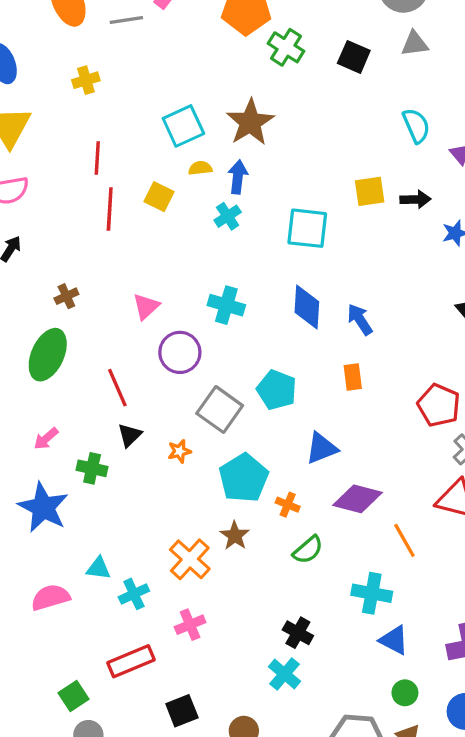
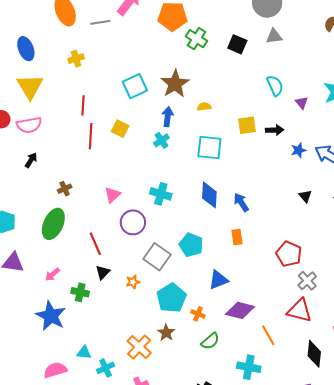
yellow semicircle: (200, 168) -> (204, 107), moved

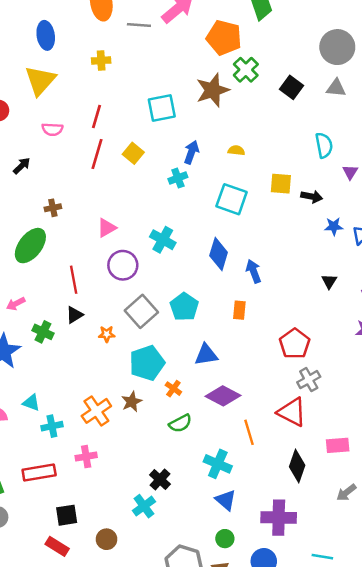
brown star: (175, 84) -> (213, 90), moved
pink semicircle: (29, 125) -> (52, 129), moved, size x0.7

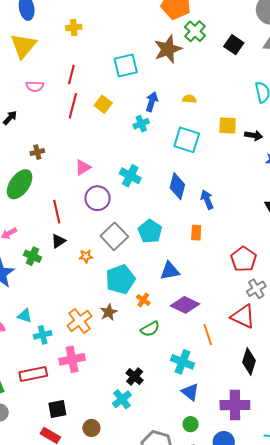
pink cross: (86, 457) -> (72, 359), size x1.4

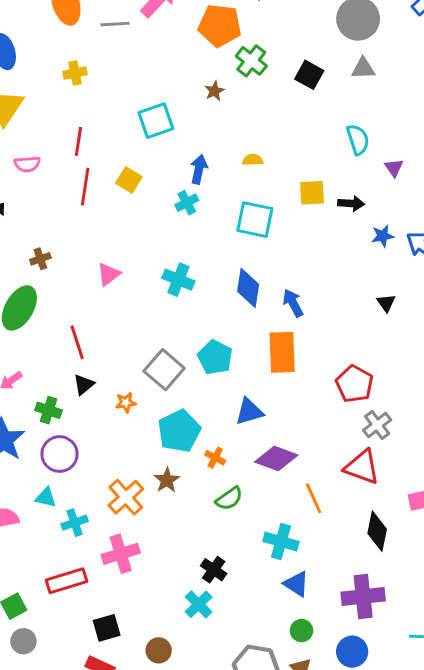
brown star: (168, 49) -> (214, 91), size x0.5
purple circle: (98, 198) -> (60, 454), moved
orange rectangle: (196, 233) -> (282, 352), size x1.8

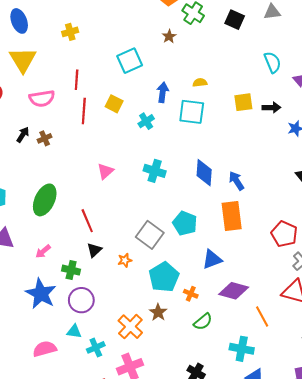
pink semicircle: (27, 164) -> (42, 98), size x1.4
cyan cross: (187, 203) -> (146, 121), moved
cyan square: (255, 220) -> (192, 112), moved
brown cross: (40, 259) -> (45, 138), moved

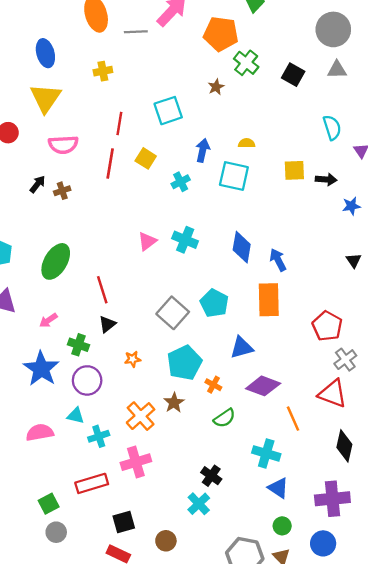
red line: (77, 80) -> (119, 124), moved
pink triangle: (105, 171) -> (147, 241), moved
orange star: (125, 260) -> (133, 359), moved

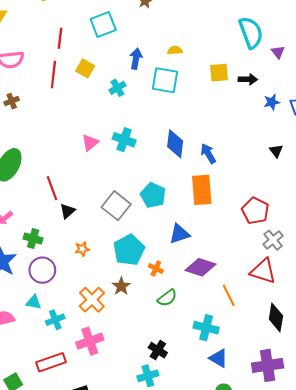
cyan semicircle: (332, 128) -> (251, 33), size x1.4
black triangle: (107, 324) -> (67, 211), moved
cyan cross: (199, 504) -> (148, 376), turned 30

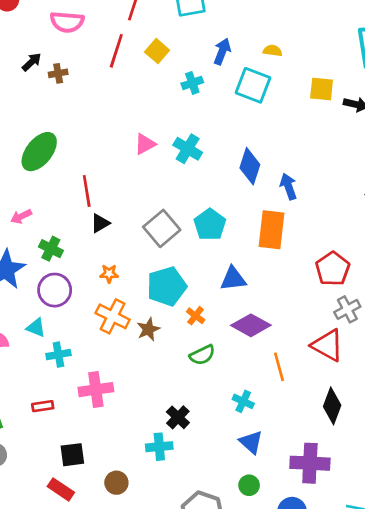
orange cross: (92, 300) -> (113, 316), moved, turned -30
cyan cross: (206, 328) -> (243, 401), size x0.7
red rectangle: (51, 362) -> (43, 406), size x0.6

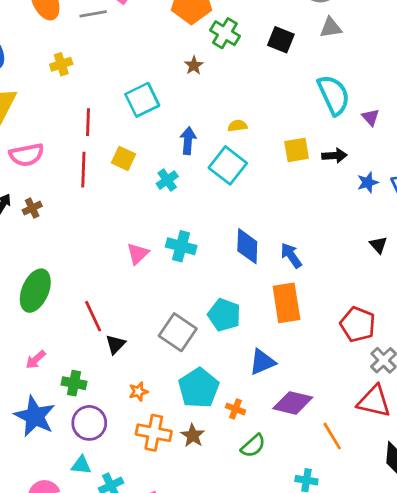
cyan square: (253, 85) -> (228, 165), turned 33

